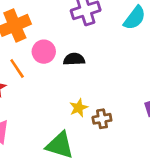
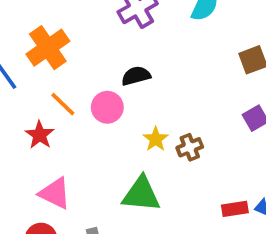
pink circle: (44, 52) -> (107, 107), moved

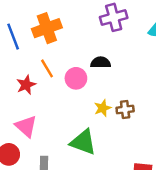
brown cross: (190, 147) -> (125, 110), moved

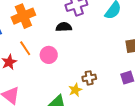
black semicircle: (101, 62) -> (64, 27), moved
yellow star: (103, 108) -> (75, 90), moved

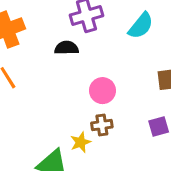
pink circle: (49, 55) -> (102, 91), moved

